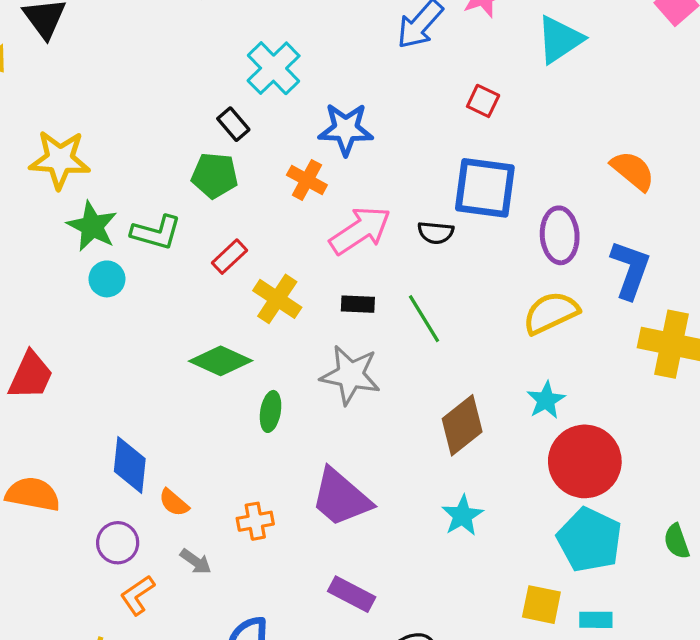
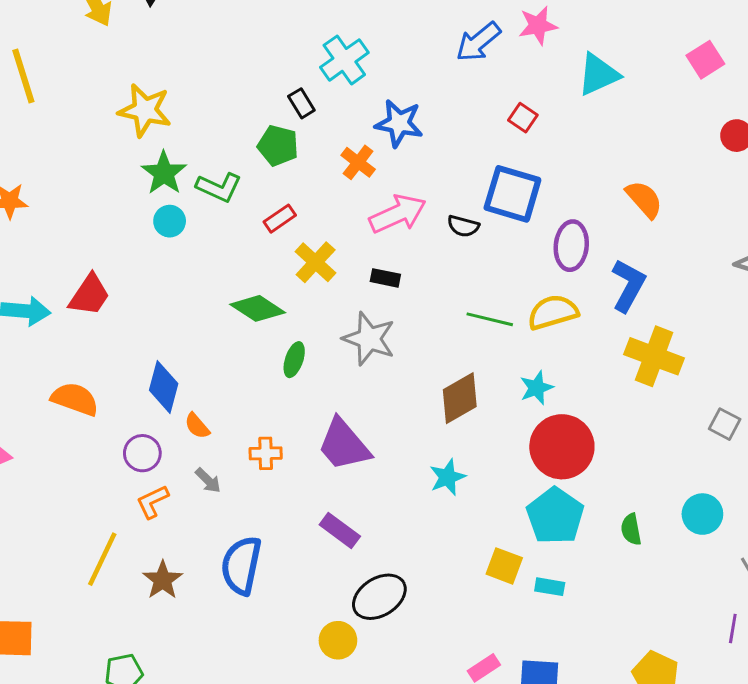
green line: (424, 319) -> (490, 319), moved, turned -54

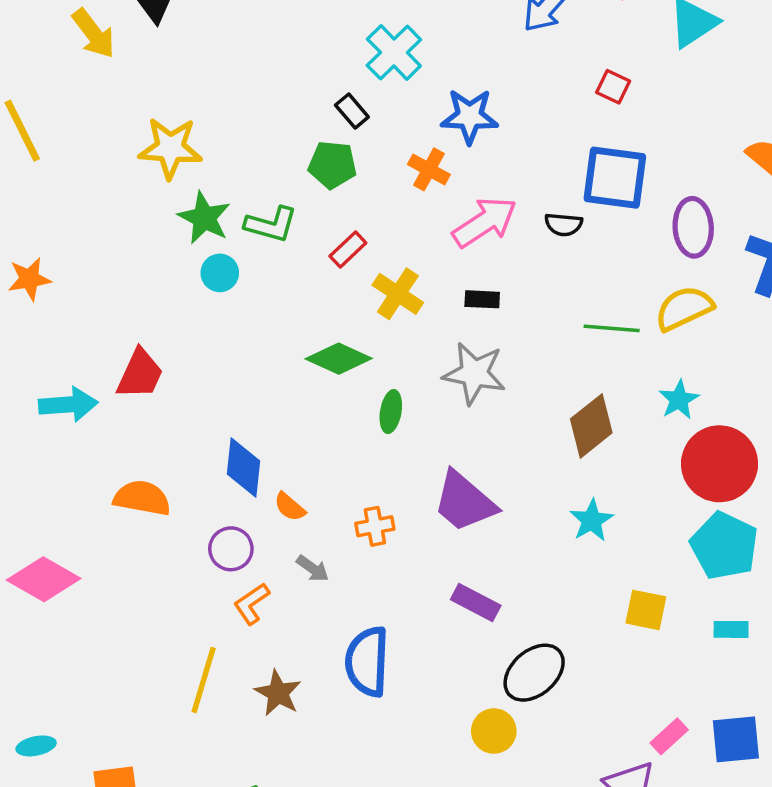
yellow square: (504, 566) -> (646, 610), moved

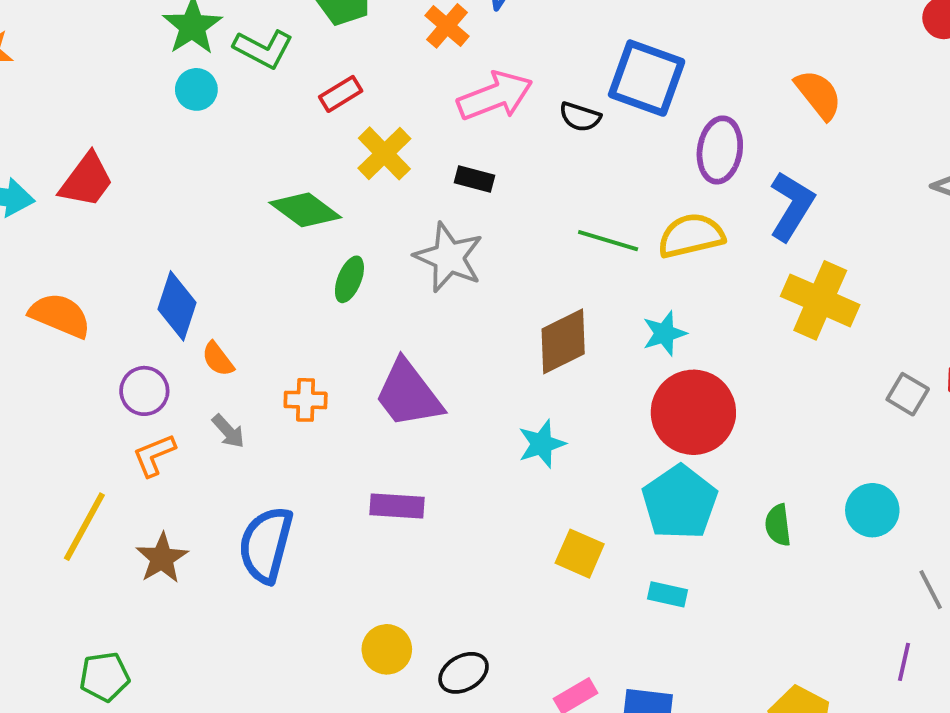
purple rectangle: (476, 603) -> (397, 506), turned -36
black ellipse: (534, 673) -> (464, 673), moved, size x0.7

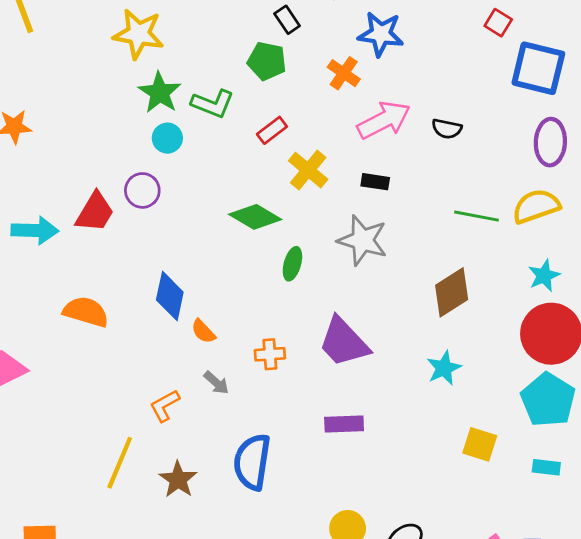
blue square: (647, 78) -> (538, 68), moved
cyan star: (664, 333) -> (544, 276), moved
purple circle: (144, 391) -> (142, 190), moved

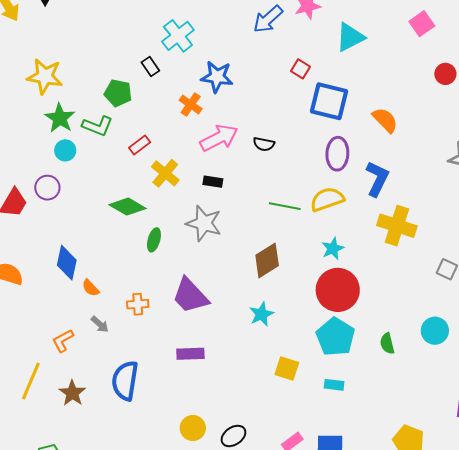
green pentagon: (267, 61) -> (118, 93), moved

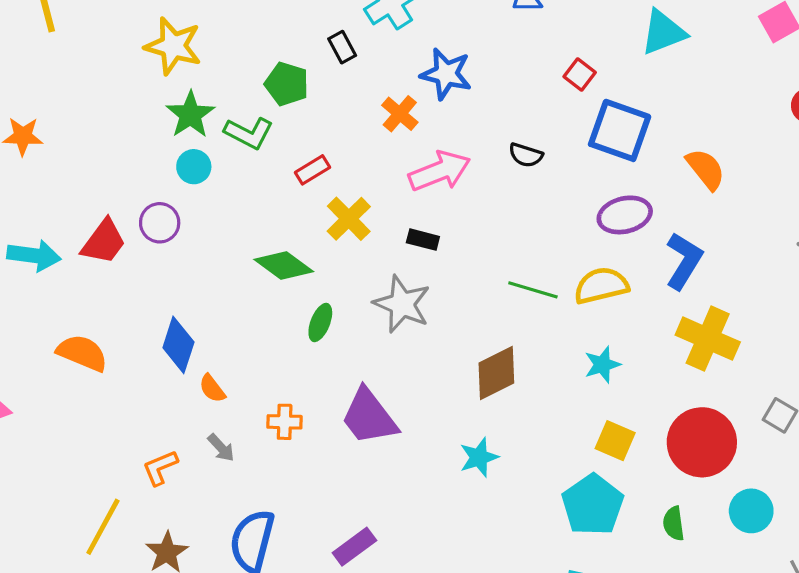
black semicircle: (264, 144) -> (526, 155), moved
purple ellipse: (337, 154) -> (625, 215), turned 68
red circle: (338, 290) -> (702, 442), moved
purple rectangle: (190, 354) -> (354, 547), moved, turned -40
yellow square: (287, 369) -> (615, 441), moved

